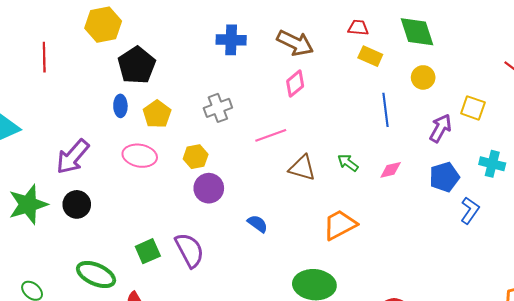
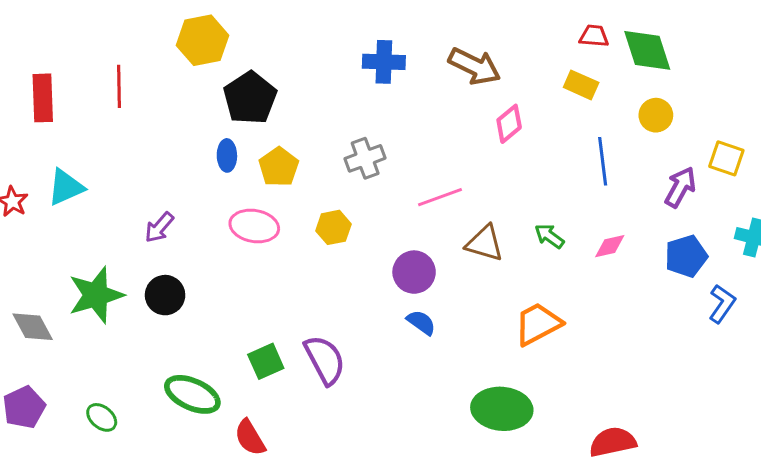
red trapezoid: (358, 28) -> (594, 36), moved
pink diamond: (295, 84) -> (509, 124), moved
purple arrow: (73, 157) -> (159, 227), size x0.6
purple circle: (209, 188) -> (414, 272), moved

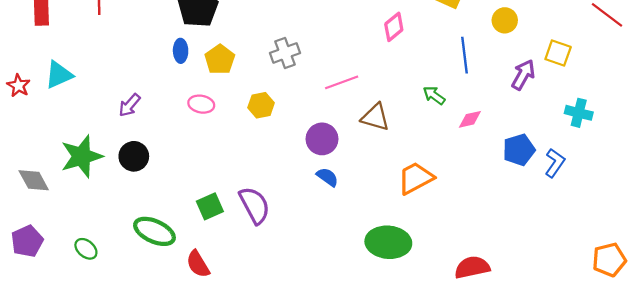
pink ellipse: (254, 226) -> (201, 104), size x0.7
green arrow: (549, 236) -> (434, 95), moved
blue pentagon: (686, 256) -> (519, 150), moved

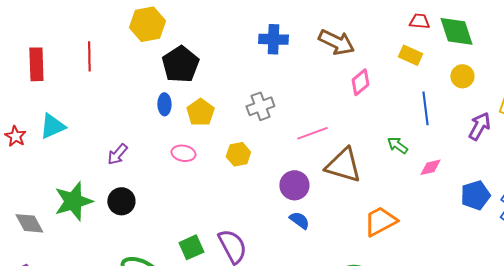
brown triangle: (375, 117) -> (343, 165), size x1.4

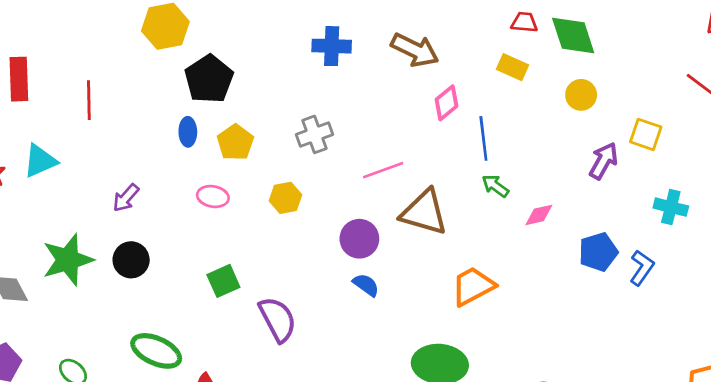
red line: (89, 56) -> (89, 100), moved
blue line: (425, 108) -> (483, 138), moved
green square: (191, 247) -> (223, 281), moved

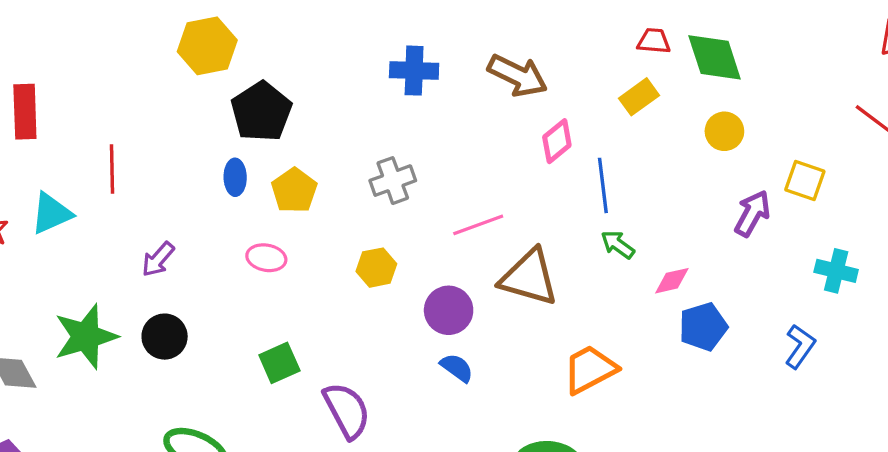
yellow rectangle: (512, 67) -> (639, 97), turned -60
red line: (89, 100) -> (112, 169), moved
yellow hexagon: (285, 198) -> (376, 268), moved
blue pentagon: (598, 252) -> (703, 327), moved

